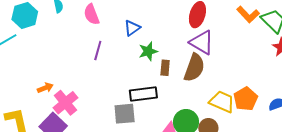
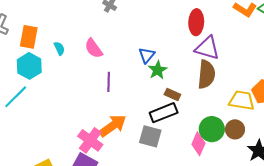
blue triangle: (132, 28) -> (147, 55), moved
brown rectangle: (165, 68) -> (172, 94), moved, turned -56
orange arrow: (45, 88) -> (113, 126), moved, size x1.8
gray square: (125, 114) -> (150, 136), turned 35

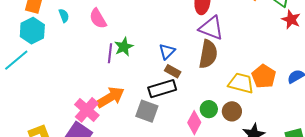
blue triangle: (147, 55) -> (167, 51), moved
green star: (158, 70) -> (124, 47), moved
green circle: (212, 129) -> (209, 109), size x0.7

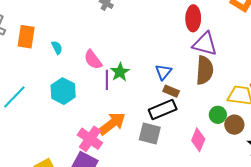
pink semicircle: (98, 19) -> (93, 60), moved
cyan hexagon: (32, 31) -> (63, 91), moved
green circle: (209, 109) -> (218, 115), moved

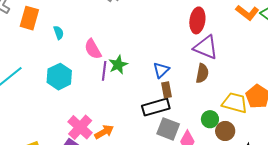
brown semicircle: (205, 70) -> (202, 73), size x0.7
brown rectangle: (171, 91) -> (167, 90), turned 49
orange arrow: (112, 124) -> (104, 132), moved, size x0.7
gray square: (150, 133) -> (168, 129), moved

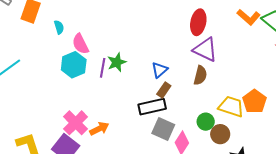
pink semicircle: (93, 49) -> (80, 44), moved
cyan hexagon: (59, 77) -> (74, 65), moved
brown rectangle: (167, 90) -> (164, 90), turned 42

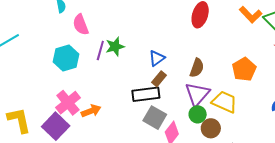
purple triangle: (205, 50) -> (197, 94), moved, turned 40
cyan hexagon: (74, 65) -> (66, 58), moved
orange pentagon: (254, 101) -> (244, 69), moved

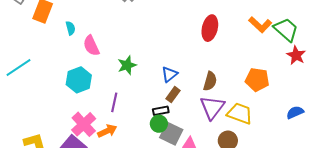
purple line: (100, 51) -> (114, 102), moved
orange pentagon: (244, 69) -> (257, 80), turned -30
black rectangle: (146, 94) -> (161, 111), size x0.6
green circle: (198, 114) -> (159, 124), moved

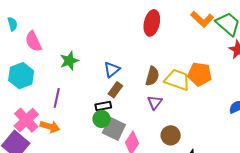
purple triangle: (212, 107) -> (155, 102), size x0.6
yellow trapezoid: (240, 113) -> (177, 80), moved
orange arrow: (107, 131) -> (50, 127), turned 42

